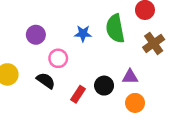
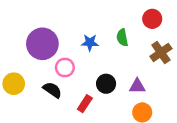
green semicircle: (115, 29) -> (122, 38), size x0.6
purple circle: (36, 35) -> (42, 44), size x1.6
black circle: (104, 86) -> (106, 84), moved

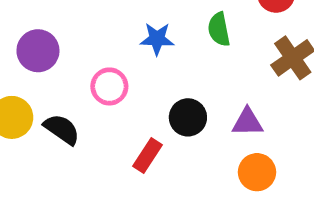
purple circle: (42, 44) -> (38, 51), moved, size x0.7
black semicircle: (52, 90) -> (62, 129), moved

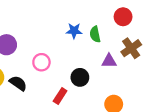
blue star: (157, 39) -> (74, 31), moved
purple triangle: (247, 122) -> (109, 61), moved

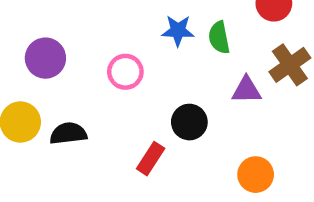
pink circle: (41, 62) -> (125, 72), moved
black semicircle: (18, 83) -> (68, 133), turned -42

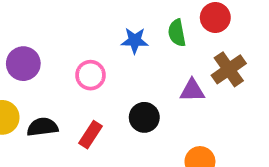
green semicircle: (219, 38) -> (177, 33), moved
red rectangle: (151, 159) -> (90, 135), moved

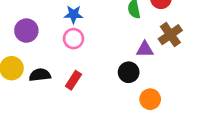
blue star: (135, 41) -> (73, 14), moved
black circle: (144, 117) -> (129, 72), moved

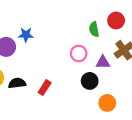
blue star: (73, 14) -> (26, 35), moved
pink circle: (73, 39) -> (79, 53), moved

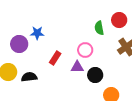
purple triangle: (103, 62) -> (77, 67), moved
red rectangle: (45, 88) -> (55, 58), moved

